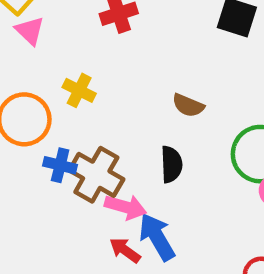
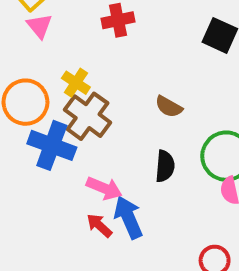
black semicircle: (171, 164) -> (165, 166), moved
blue cross: (60, 165) -> (52, 145), size x1.6
brown cross: (96, 175) -> (88, 116), moved

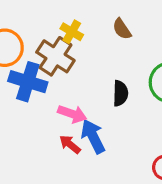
yellow cross: (76, 83) -> (72, 32), moved
brown semicircle: (169, 107) -> (122, 29), moved, turned 30

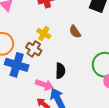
brown cross: (55, 56) -> (34, 49), size x0.7
black semicircle: (120, 93) -> (60, 71), moved

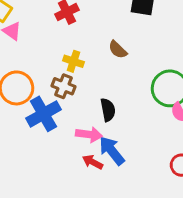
blue cross: (17, 65) -> (44, 114), turned -35

